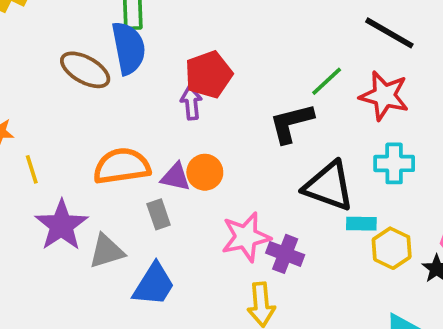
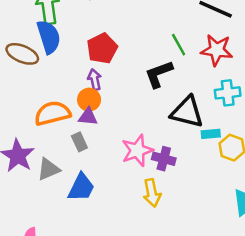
green line: (327, 81) -> (179, 45), turned -70
purple arrow: (191, 103) -> (95, 80), moved
orange circle: (205, 172) -> (89, 100), moved

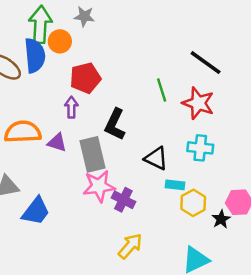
black L-shape: (159, 74) -> (115, 124), moved, turned -56
orange circle: (89, 100) -> (60, 41), moved
black triangle: (187, 112) -> (156, 158), size x0.7
gray rectangle: (79, 142) -> (93, 154), moved, size x1.8
yellow arrow: (152, 193) -> (130, 246), moved, turned -140

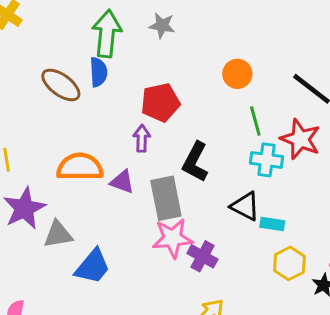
orange circle: (60, 41) -> (237, 74), moved
blue semicircle: (35, 55) -> (98, 72), size x0.7
cyan cross: (200, 148) -> (267, 160), moved
cyan rectangle: (175, 185) -> (272, 224), moved

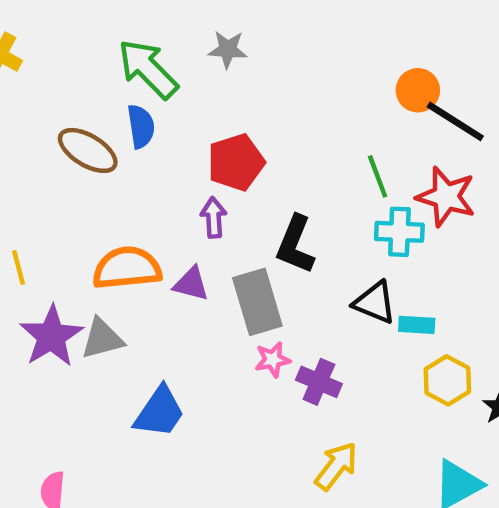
green arrow: (107, 34) -> (148, 69), turned -45
orange circle: (237, 74) -> (418, 90), moved
gray triangle: (58, 234) -> (102, 339), moved
pink star: (173, 238) -> (273, 360), size x0.6

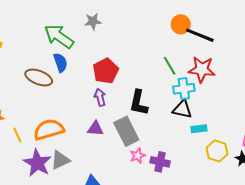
orange semicircle: (127, 268) -> (49, 130), moved
black triangle: (375, 303) -> (182, 109), moved

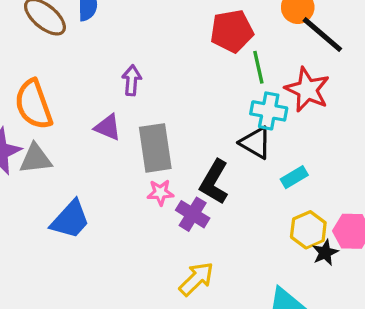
red pentagon: (106, 71) -> (232, 31), moved
black L-shape: (139, 103) -> (214, 182), moved
cyan rectangle: (199, 129) -> (294, 177), moved, turned -42
orange semicircle: (49, 130) -> (34, 104), turned -112
yellow hexagon: (217, 151) -> (308, 230), moved

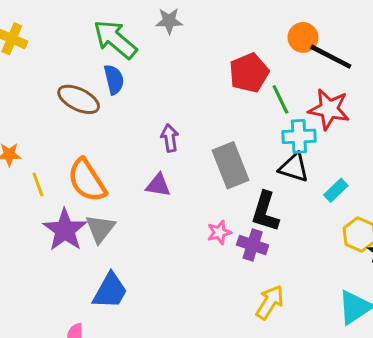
gray rectangle: (155, 148) -> (230, 165), moved
gray triangle: (36, 159) -> (100, 229), turned -32
blue trapezoid: (70, 220) -> (110, 291), moved

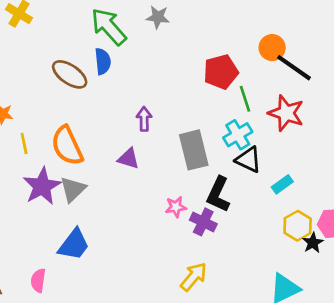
cyan cross: (299, 136) -> (238, 135), moved, turned -36
yellow arrow: (270, 302) -> (194, 277), moved

